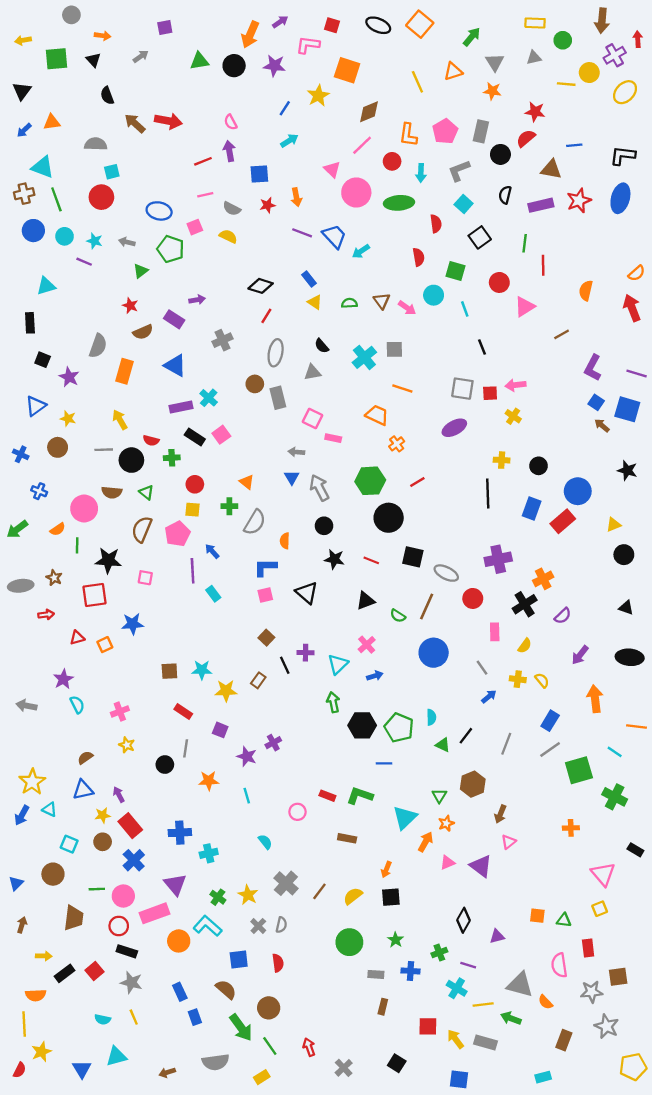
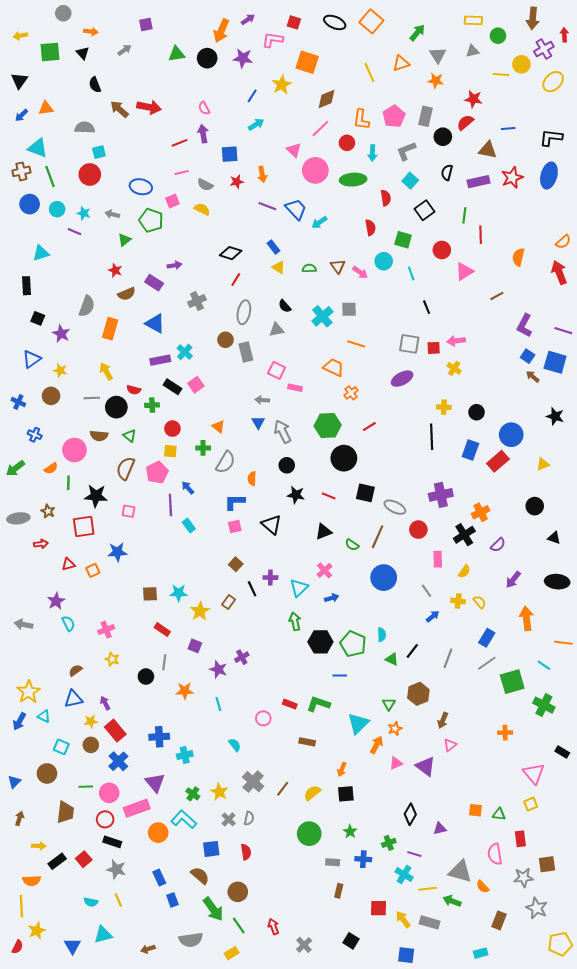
black circle: (624, 555) -> (535, 506), moved
yellow star: (226, 691) -> (200, 611), turned -30

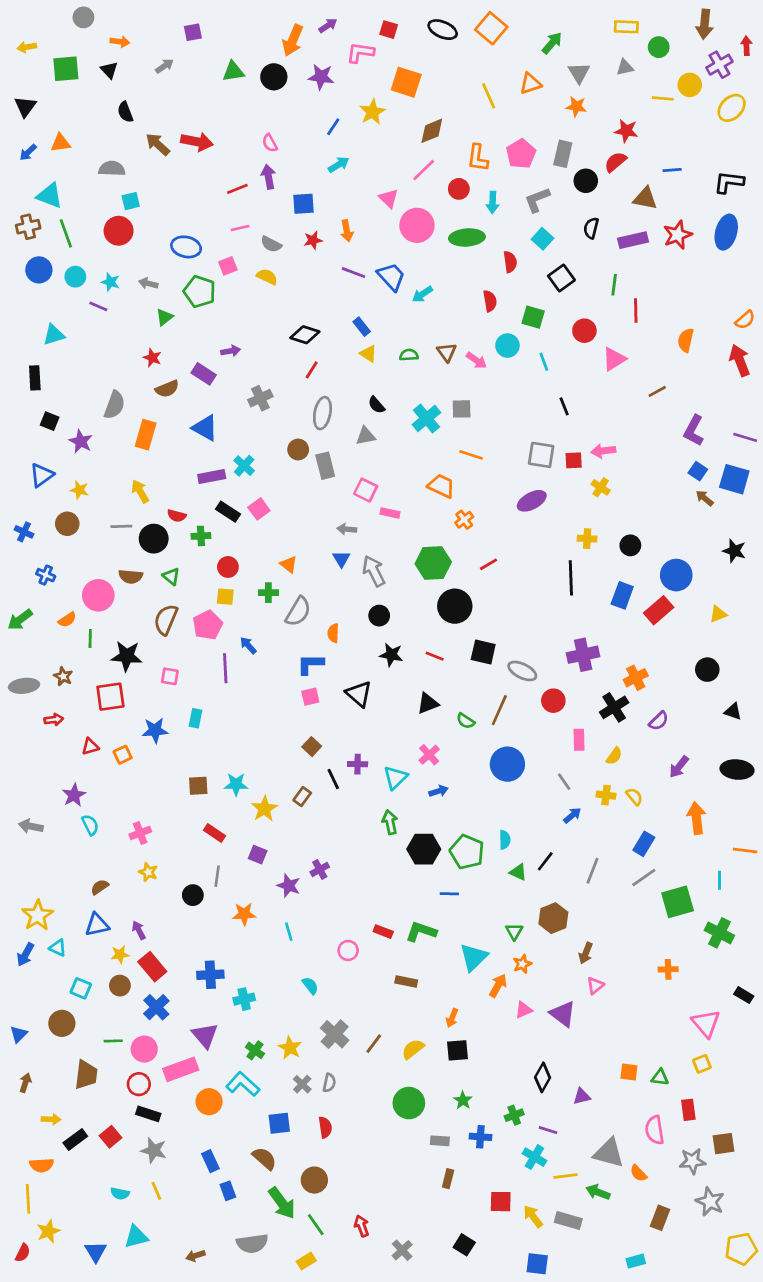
cyan rectangle: (189, 525) -> (196, 718), moved, turned 48
cyan line: (544, 665) -> (719, 880), turned 56

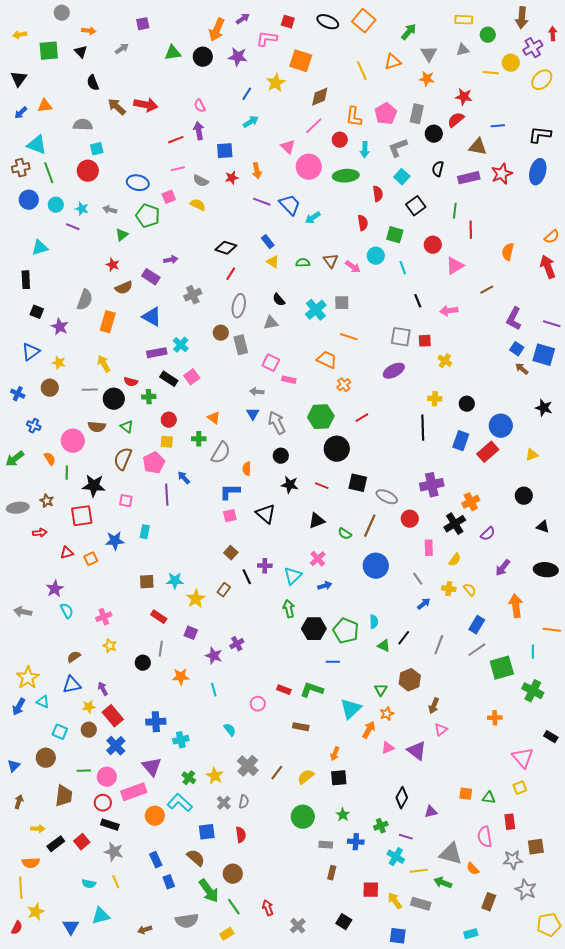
pink arrow: (603, 451) -> (449, 311), moved
orange semicircle: (67, 620) -> (50, 459), turned -88

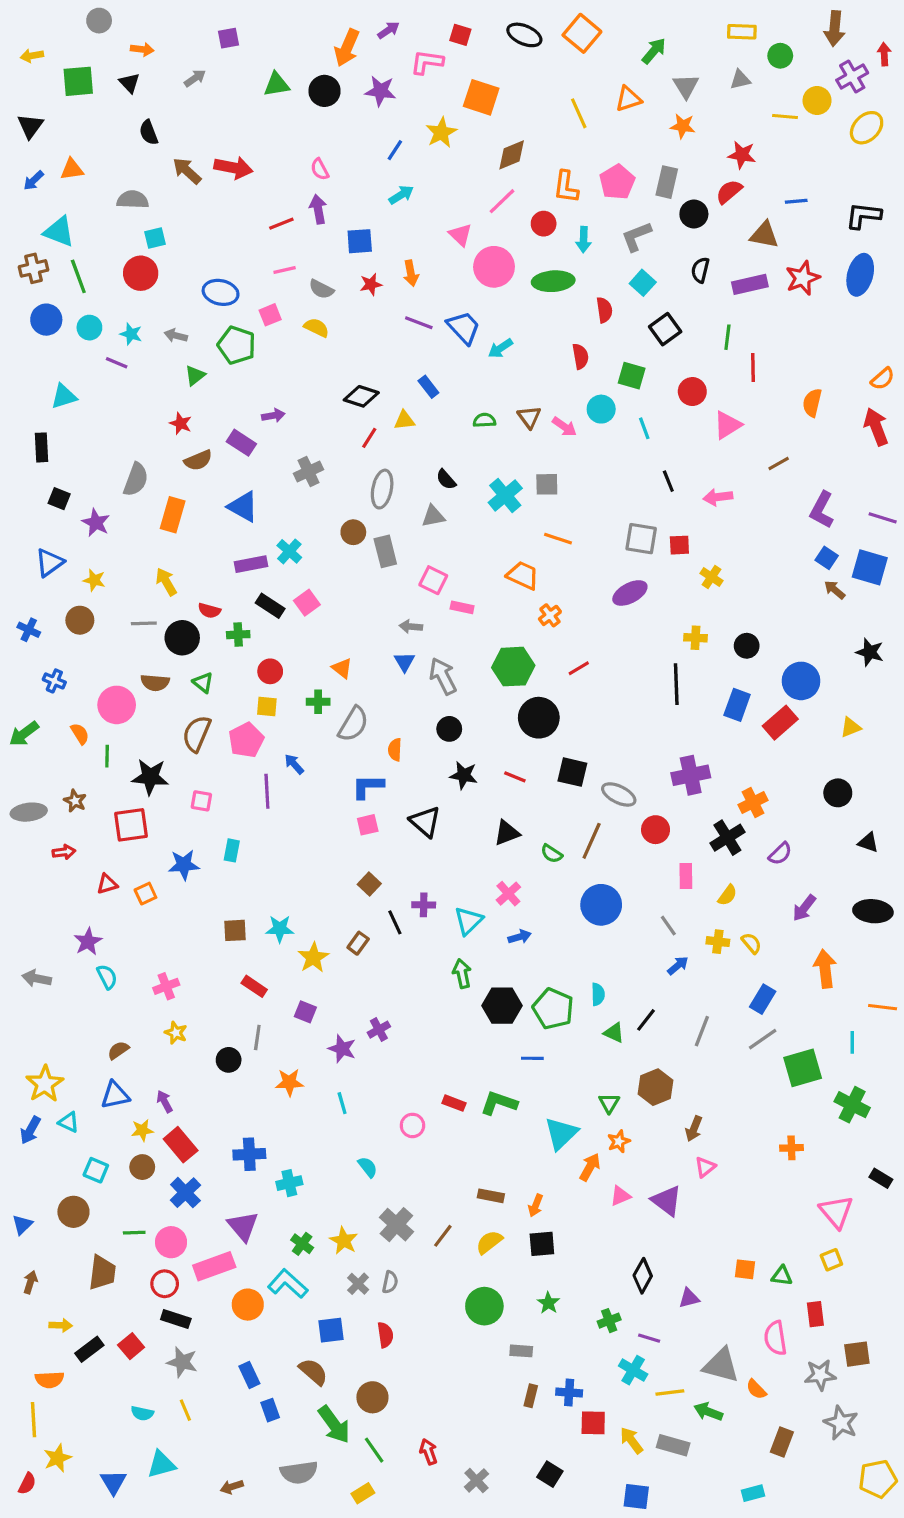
yellow triangle: (273, 262) -> (404, 420), moved, turned -40
brown rectangle: (301, 727) -> (491, 1196), moved
blue cross: (356, 842) -> (569, 1392), moved

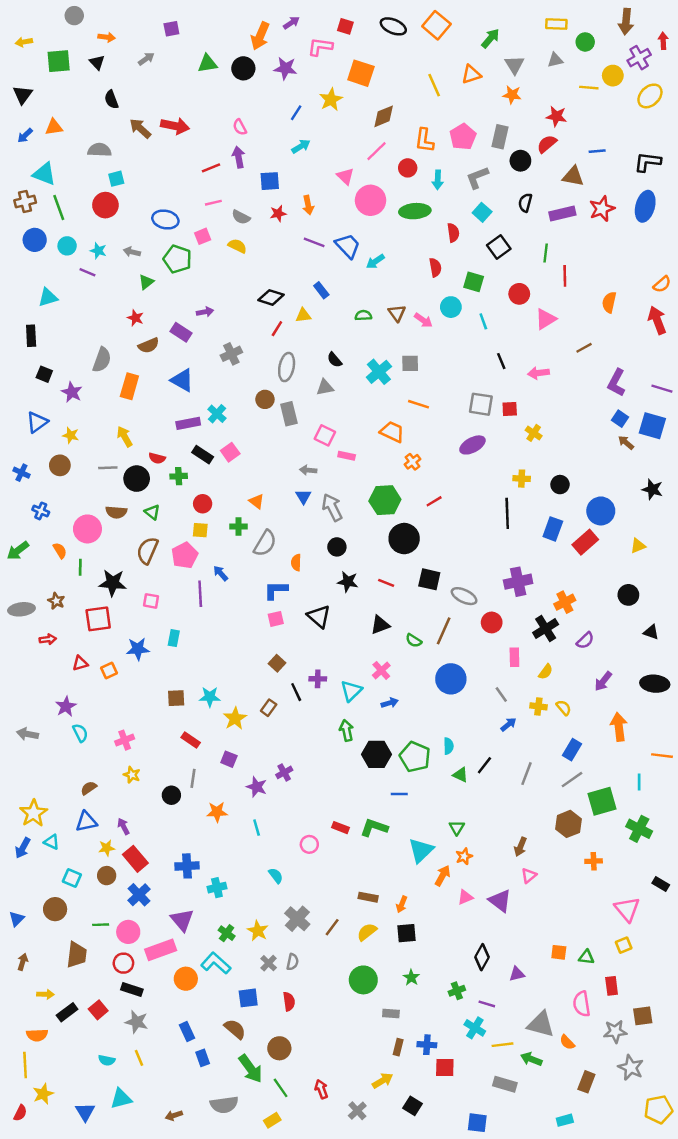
brown hexagon: (656, 1087) -> (568, 824), moved
yellow arrow: (632, 1440) -> (383, 1081), moved, turned 96

